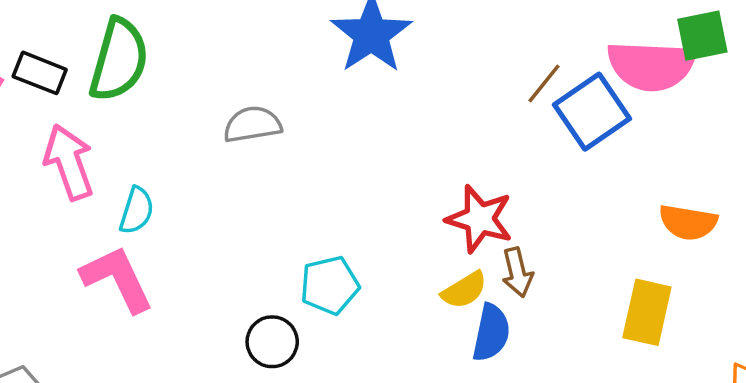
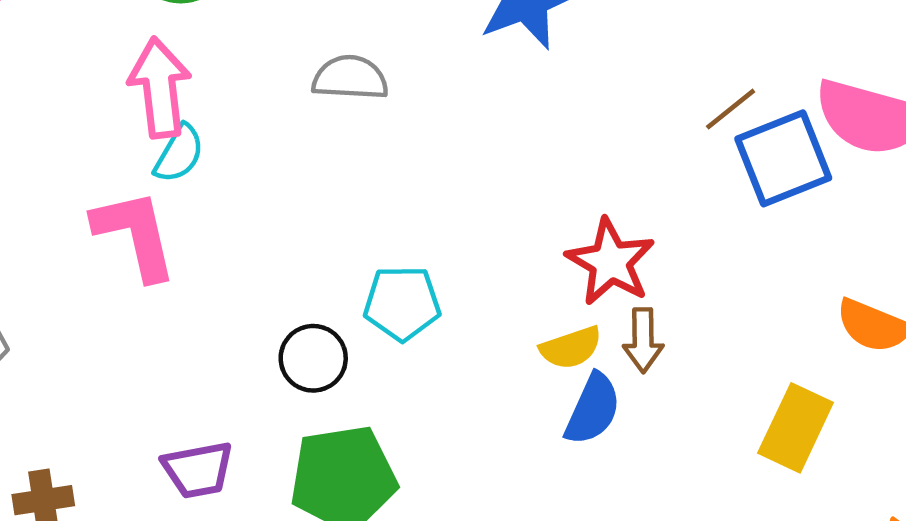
pink arrow: (69, 162) -> (160, 88), moved

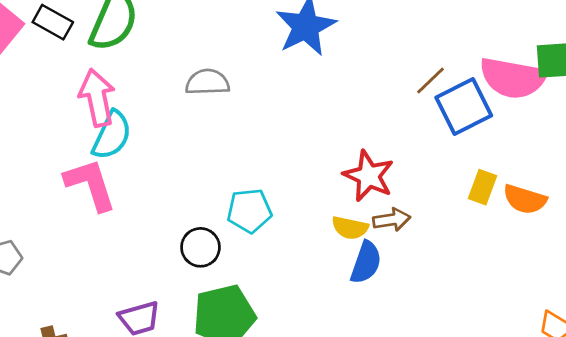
cyan semicircle: (179, 154) -> (112, 135), size x1.4
brown arrow: (643, 340) -> (392, 220), turned -93
yellow semicircle: (571, 348) -> (350, 228), turned 36
yellow rectangle: (796, 428) -> (483, 187), moved, size x0.7

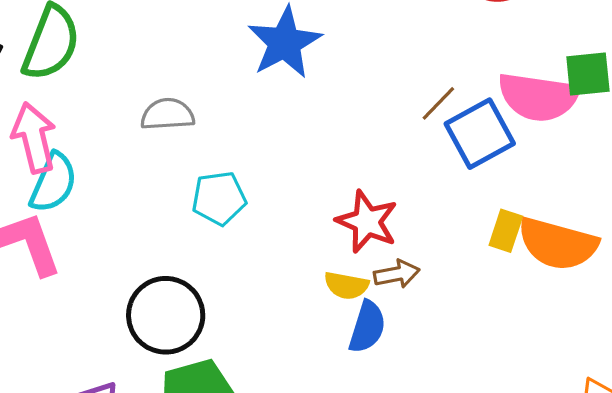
orange semicircle: (525, 199) -> (558, 244), size x1.5
cyan pentagon: (249, 211) -> (219, 198), moved
black circle: (200, 247) -> (166, 315), size x1.6

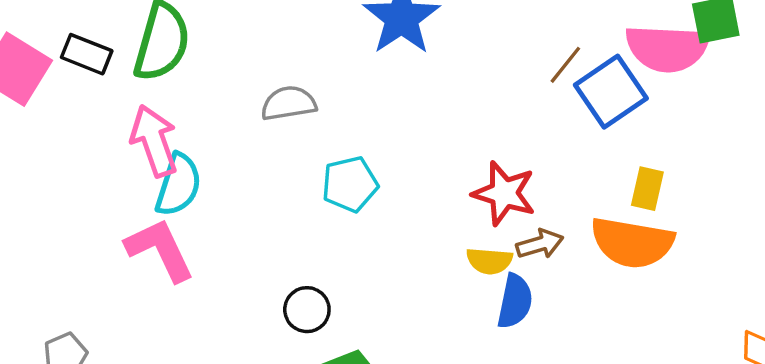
orange semicircle: (558, 244) -> (632, 243), moved
black circle: (166, 315) -> (307, 310), size x0.6

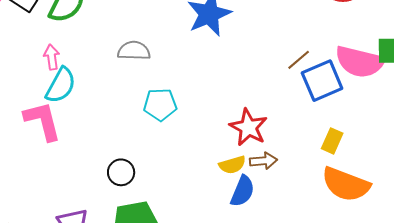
pink arrow: (154, 141) -> (52, 57), size x0.6
orange semicircle: (632, 243) -> (346, 184), moved
yellow semicircle: (489, 261) -> (232, 165), turned -32

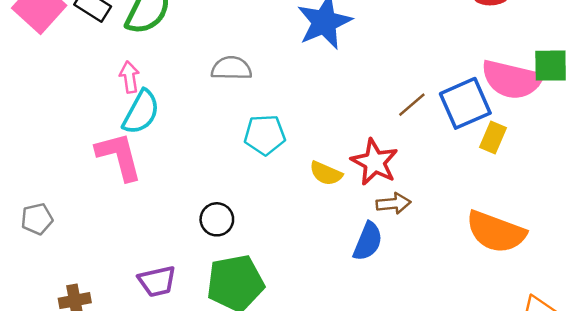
brown line: (299, 60) -> (412, 105), moved
yellow rectangle: (332, 141) -> (493, 137), moved
yellow semicircle: (232, 165) -> (326, 173), moved, turned 40

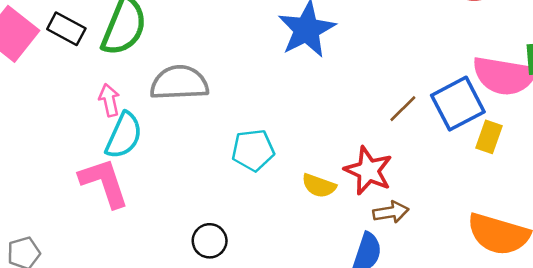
gray semicircle: (231, 68) -> (179, 83), moved, size x1.4

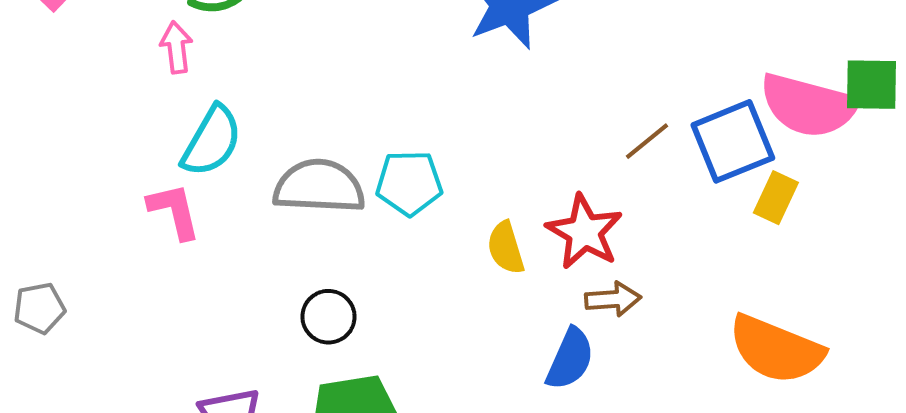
gray semicircle: (179, 83) -> (319, 186), moved
pink arrow: (109, 100) -> (176, 47), moved
pink L-shape: (104, 183) -> (174, 211), size x0.7
yellow semicircle: (319, 186) -> (506, 248), turned 48

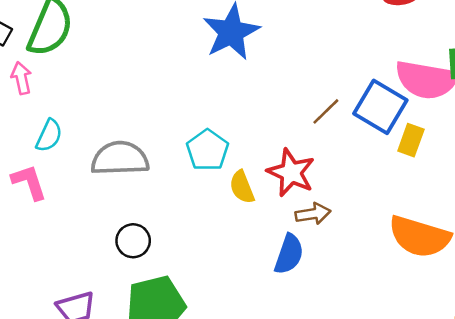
cyan semicircle: (212, 141) -> (49, 136), size x0.7
blue square: (733, 141) -> (380, 107), turned -32
cyan pentagon: (409, 183) -> (207, 150), moved, turned -30

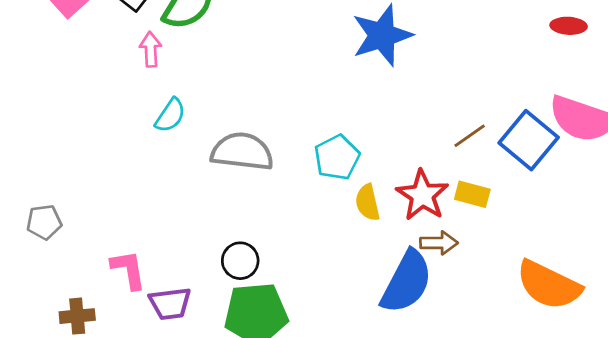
yellow rectangle: (411, 140) -> (472, 194), moved, turned 76
pink L-shape: (29, 182) -> (128, 270), moved
black circle: (133, 241) -> (240, 261), moved
blue semicircle: (289, 254) -> (407, 282), size x1.5

